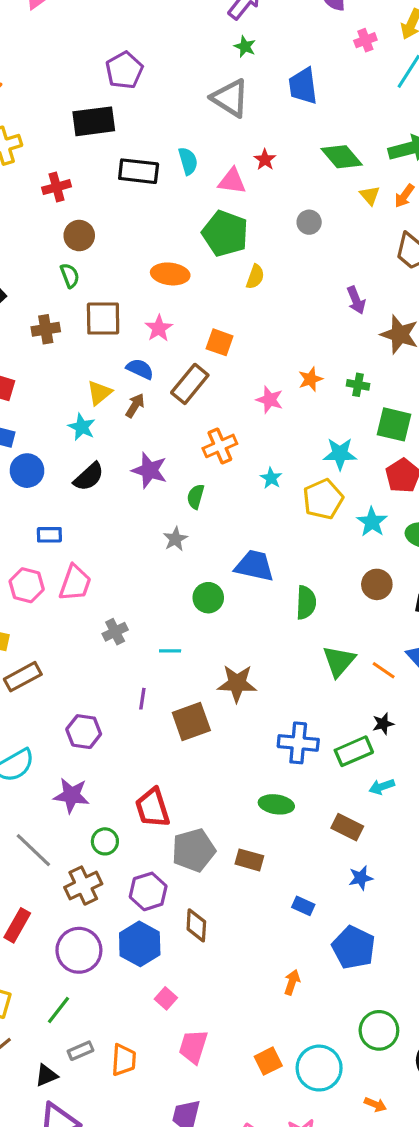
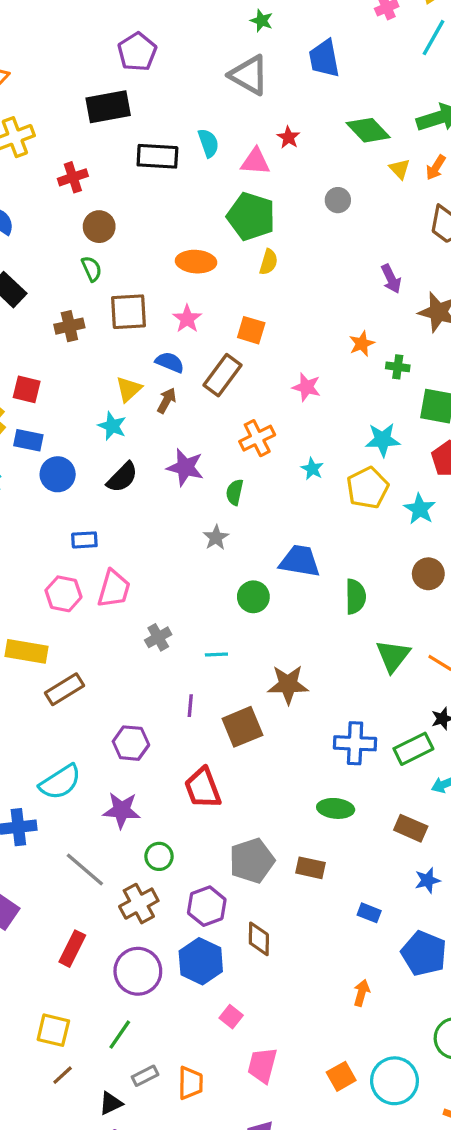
yellow semicircle: (255, 277) -> (269, 262), moved
orange star: (310, 379) -> (362, 344), moved
red trapezoid: (153, 808) -> (203, 788), moved

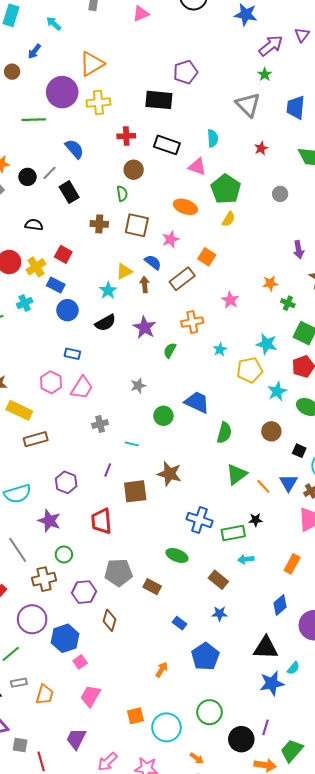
black rectangle: (157, 156) -> (167, 145), moved
pink triangle: (255, 162) -> (197, 167), moved
brown arrow: (167, 401) -> (145, 285), turned -49
gray star: (216, 537) -> (138, 386), moved
blue hexagon: (201, 961) -> (65, 638), moved

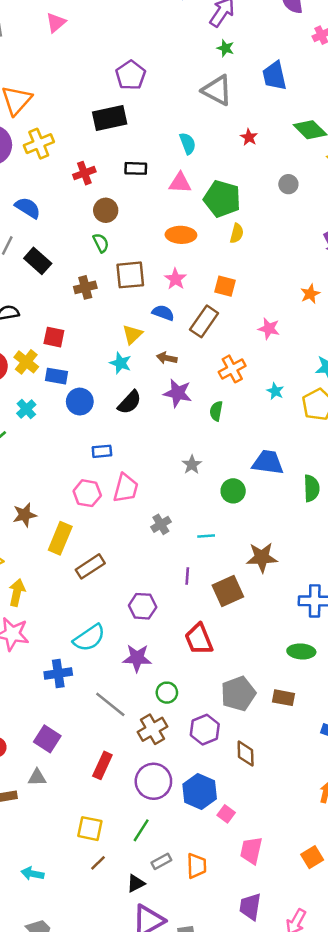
black rectangle: (167, 145) -> (136, 168), size x0.7
brown arrow: (145, 285) -> (167, 358), moved, turned -56
yellow rectangle: (19, 410) -> (60, 538), turned -75

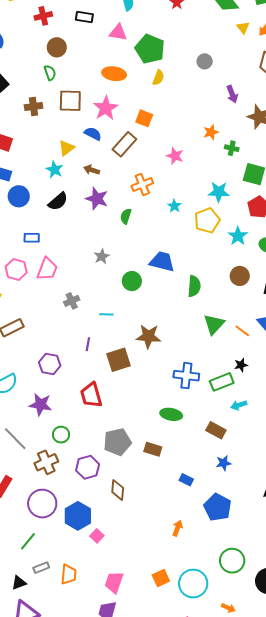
gray circle: (288, 184) -> (205, 61), moved
pink star: (175, 279) -> (106, 108), size x1.4
pink trapezoid: (251, 850) -> (114, 582), moved

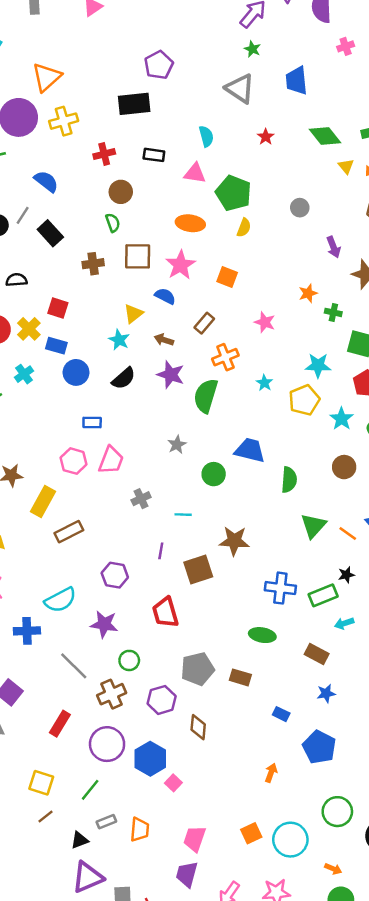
brown rectangle: (124, 144) -> (204, 323), moved, size x0.7
green semicircle: (126, 216) -> (206, 396), size x1.8

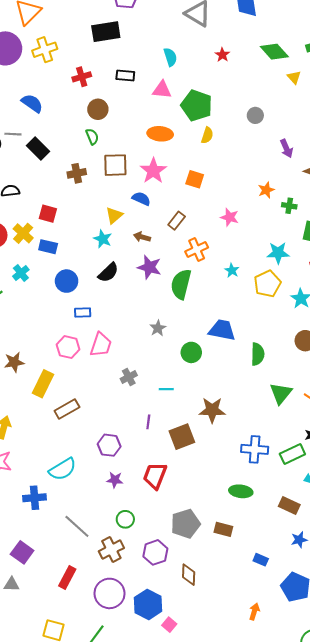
gray line: (23, 215) -> (13, 134), turned 63
blue circle: (76, 372) -> (67, 281), moved
red trapezoid: (165, 612) -> (155, 476), turned 40
purple star: (104, 624) -> (115, 480), moved, size x0.7

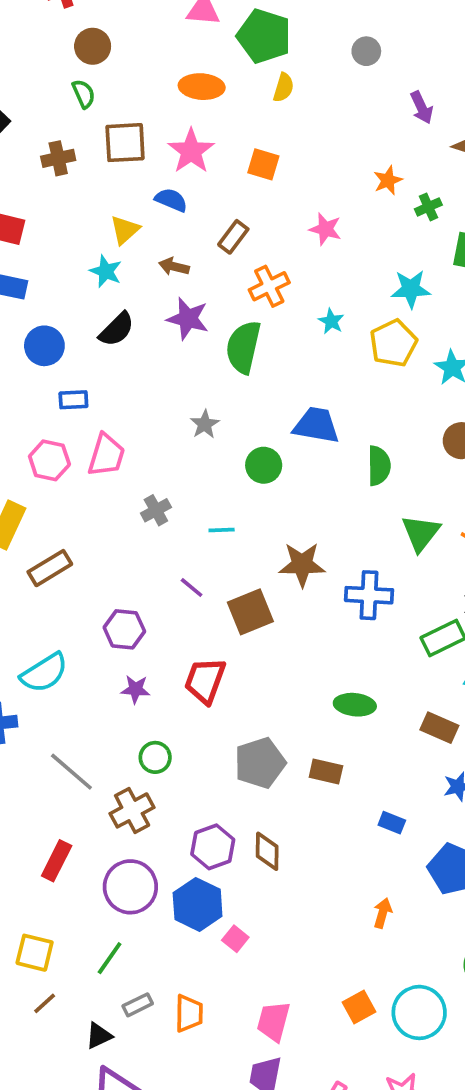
green cross: (289, 206) -> (428, 207), turned -32
purple line: (148, 422) -> (192, 588), turned -56
blue cross: (255, 449) -> (369, 595), moved
purple hexagon: (155, 552) -> (213, 847), moved

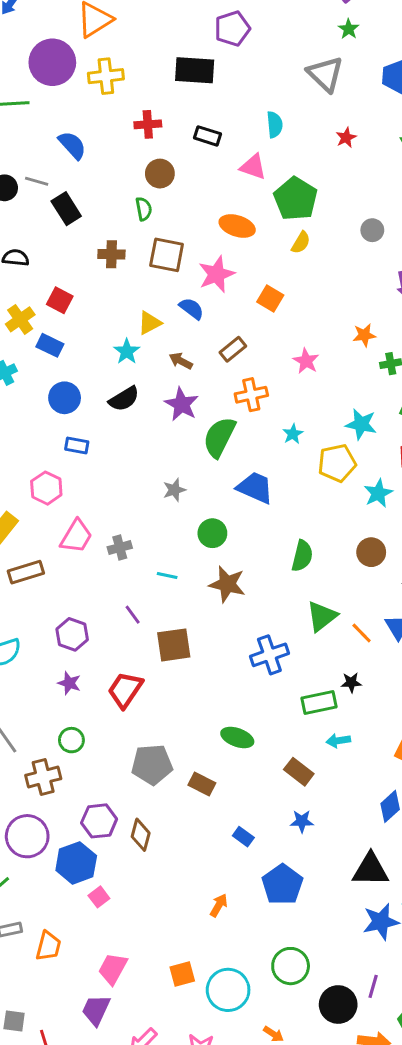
blue trapezoid: (316, 425) -> (255, 488), moved
pink trapezoid: (106, 455) -> (76, 536), moved
brown star: (302, 565) -> (227, 584), moved
blue cross: (369, 595) -> (269, 655), turned -36

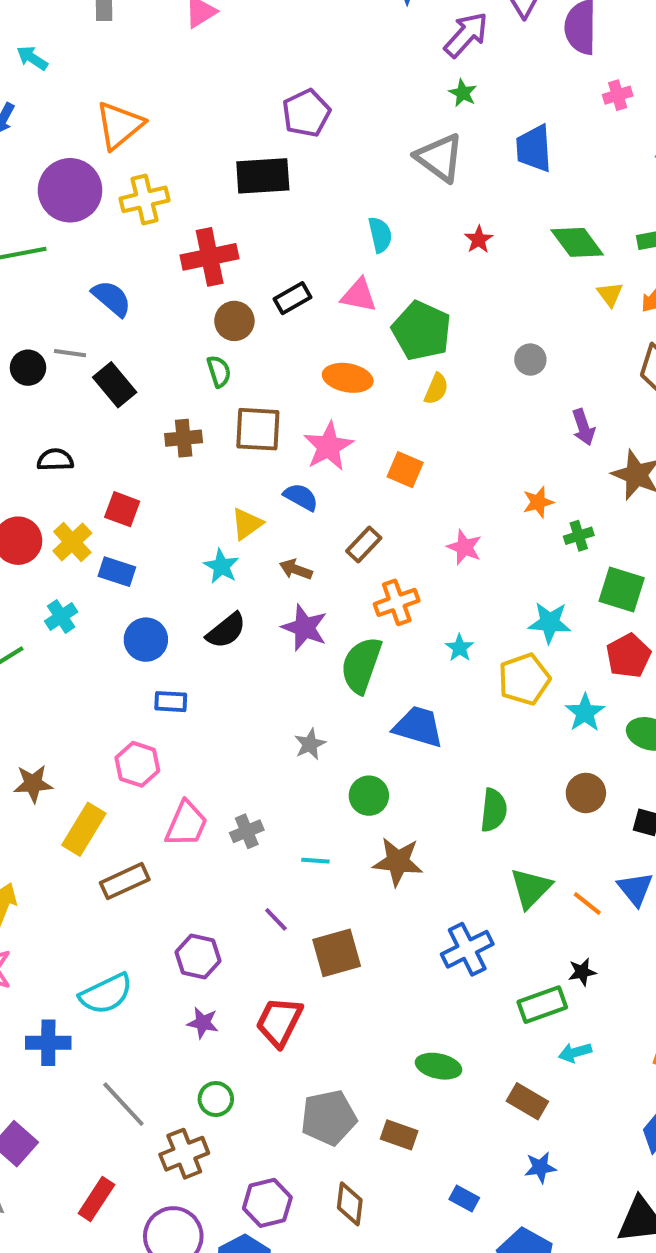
red cross: (148, 124) -> (210, 257), size x1.5
black rectangle: (208, 136) -> (292, 298), moved, turned -40
brown diamond: (141, 835) -> (350, 1204), moved

